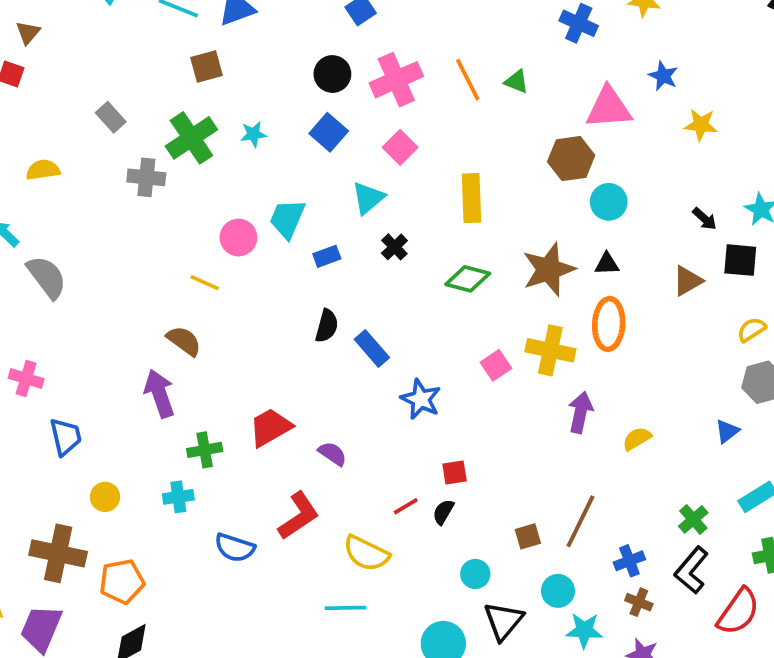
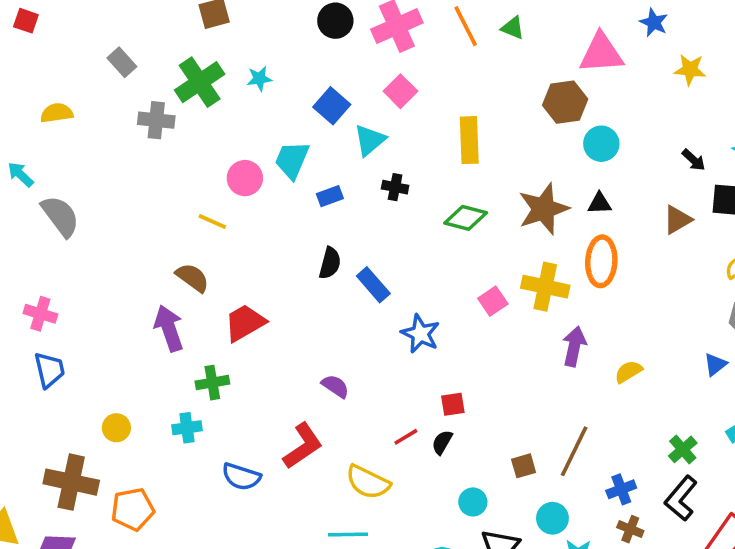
blue square: (329, 132) -> (332, 106), moved
black cross: (394, 247) -> (395, 187), turned -35
red trapezoid: (270, 427) -> (245, 323), moved
blue trapezoid: (66, 437) -> (49, 370), moved

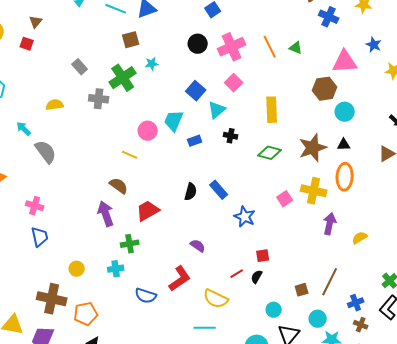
cyan star: (259, 79) -> (152, 64), moved
yellow semicircle: (57, 113) -> (55, 105), moved
black semicircle: (330, 263) -> (191, 192), moved

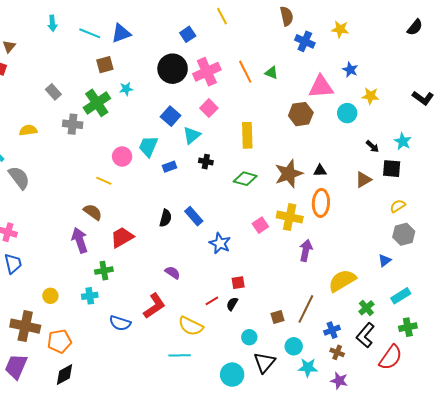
black circle: (198, 44) -> (173, 69), size x1.5
cyan circle: (345, 112) -> (347, 113), moved
yellow semicircle: (360, 238) -> (342, 281), moved, size x1.8

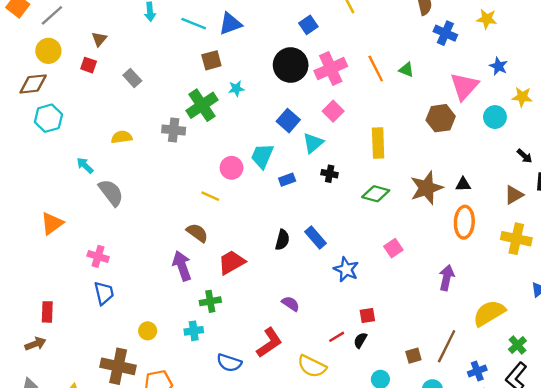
pink triangle: (321, 87) -> (464, 86), turned -44
gray rectangle: (53, 92) -> (132, 78), moved
yellow cross: (290, 217) -> (516, 239), moved

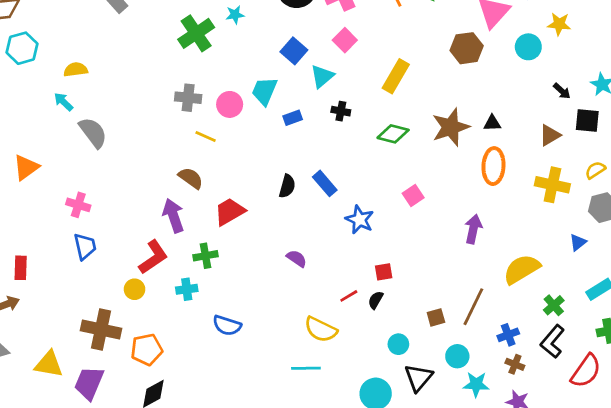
gray cross: (174, 130) -> (188, 98), moved
yellow semicircle: (122, 137) -> (76, 70), moved
yellow rectangle: (378, 143) -> (396, 76), turned 32
red L-shape: (269, 343) -> (153, 257), moved

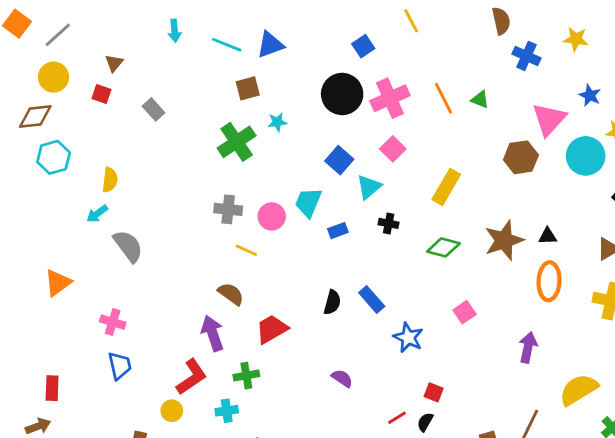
cyan circle: (528, 47) -> (586, 156), size x1.4
yellow semicircle: (76, 70) -> (110, 180), turned 105
cyan arrow: (64, 102) -> (97, 214), turned -80
red square: (384, 272) -> (434, 392), turned 30

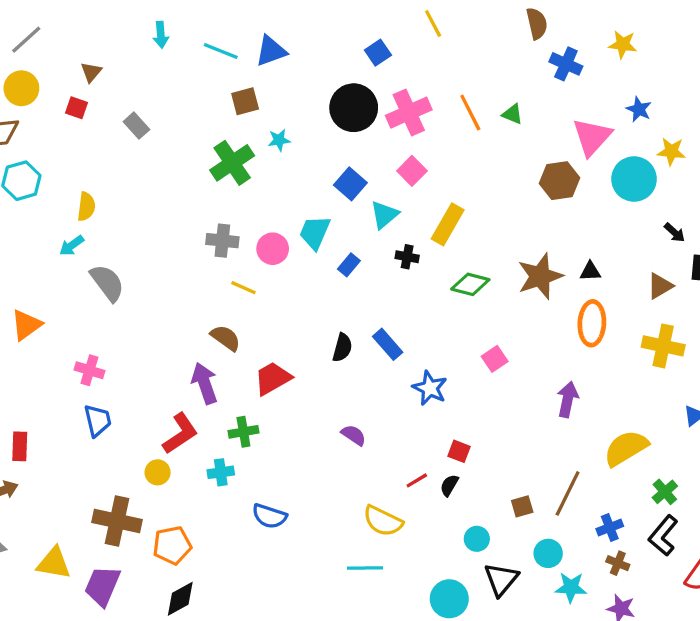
yellow rectangle: (446, 187) -> (448, 224), moved
blue rectangle: (338, 231) -> (349, 265), turned -30

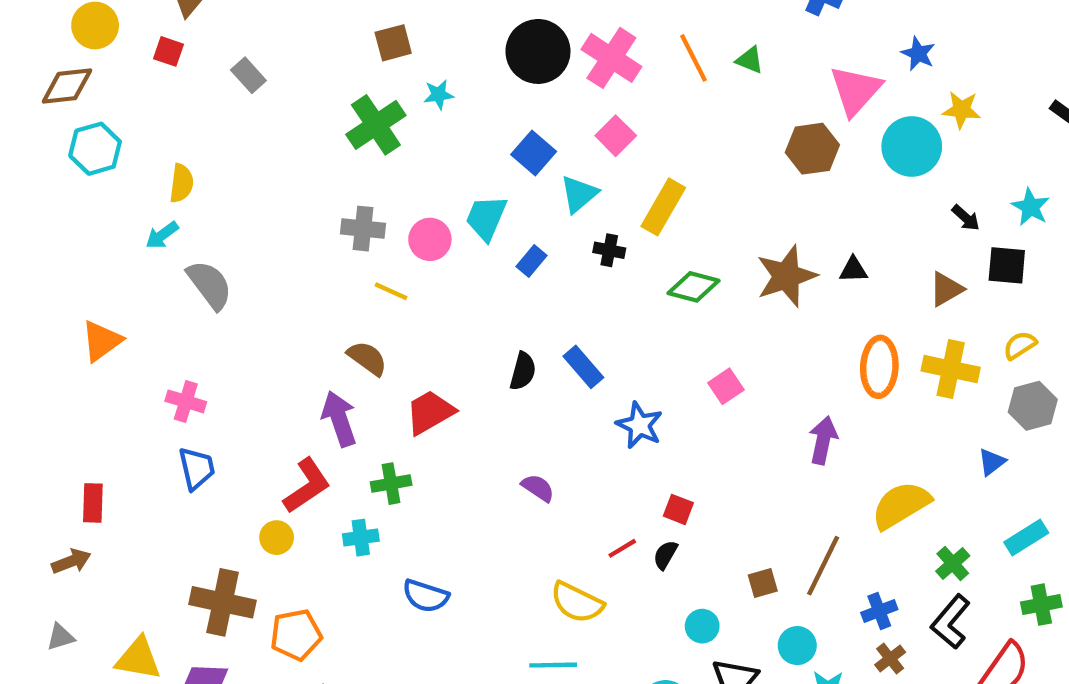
pink cross: (409, 113) -> (611, 58), turned -33
orange ellipse: (592, 323) -> (879, 367), moved
brown cross: (618, 563) -> (890, 659), turned 30

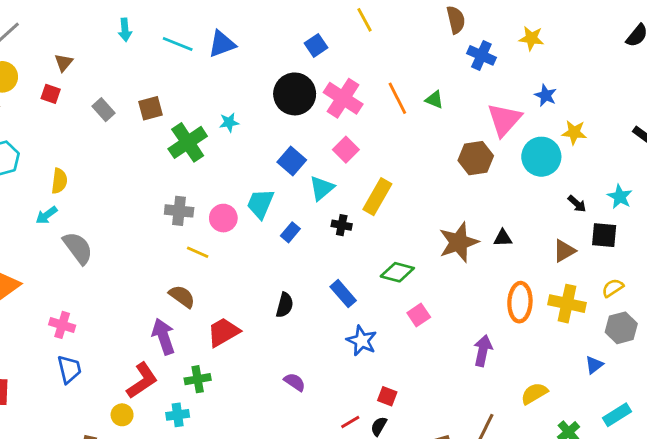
brown square: (393, 43) -> (151, 108), moved
green diamond: (694, 287) -> (397, 272), moved
blue rectangle: (583, 367) -> (343, 294), moved
yellow semicircle: (901, 505) -> (534, 393), size x0.7

